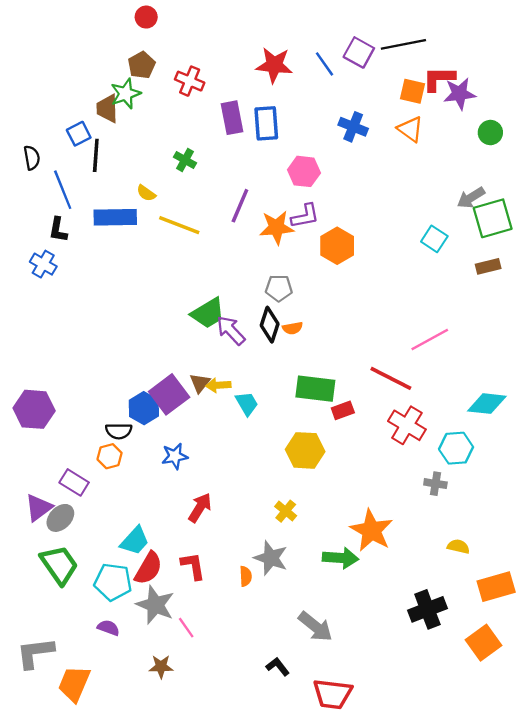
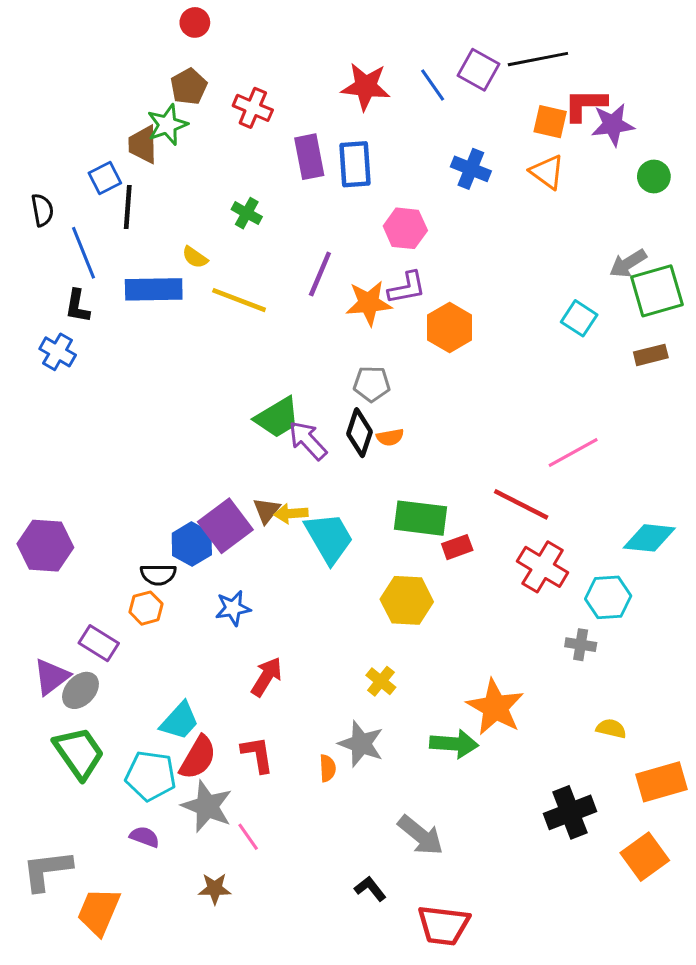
cyan trapezoid: (247, 404) -> (329, 538), size x1.6

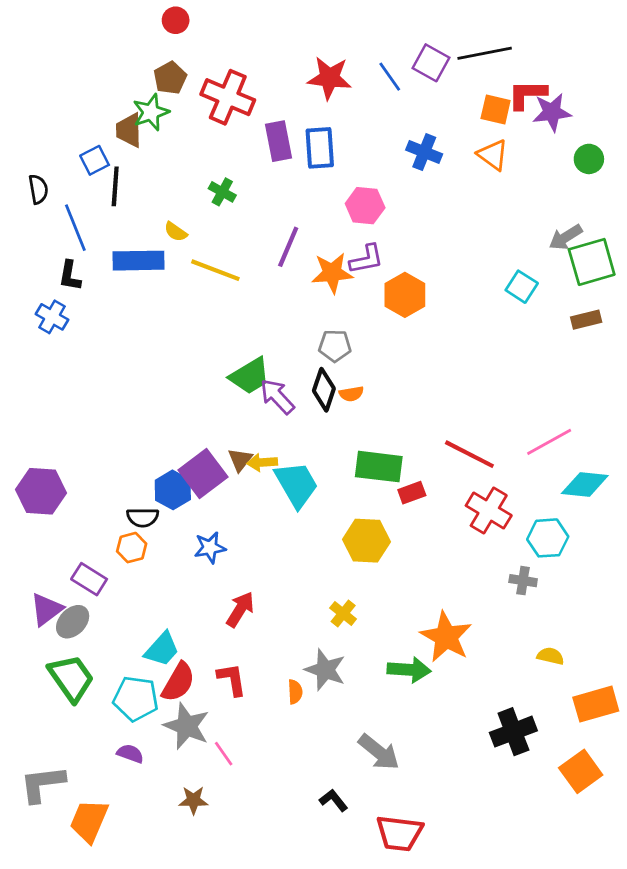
red cross: (253, 108) -> (228, 97), size x1.5
pink line: (573, 453) -> (549, 442), moved

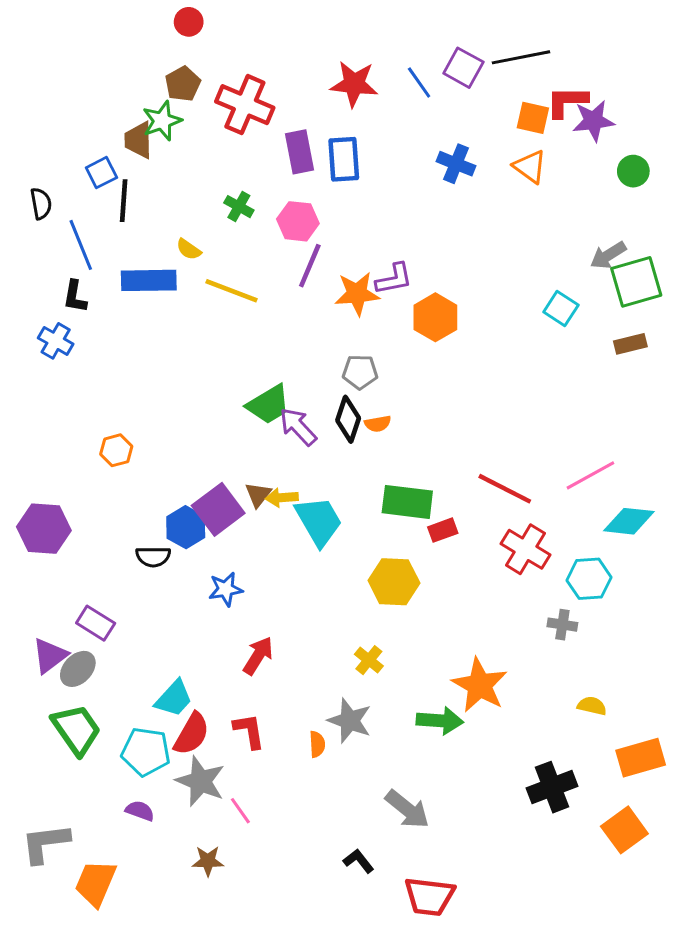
pink hexagon: (365, 206) -> (298, 221), moved
orange hexagon: (132, 548) -> (116, 450), moved

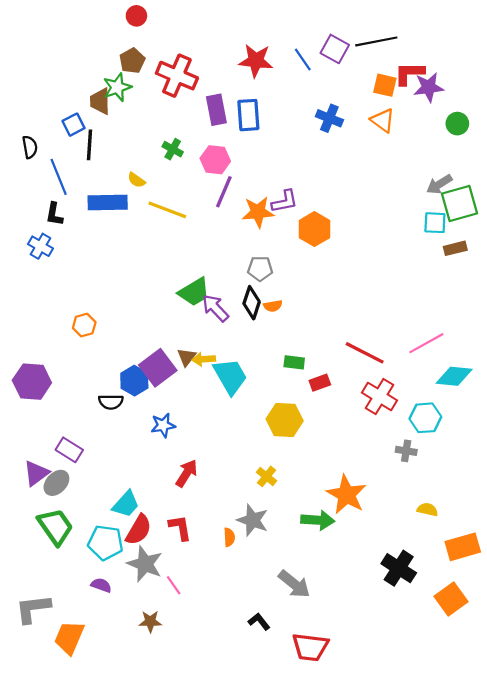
cyan square: (561, 308) -> (435, 223), moved, turned -30
green rectangle: (407, 502) -> (294, 362), size x0.6
black cross: (552, 787) -> (399, 568), turned -36

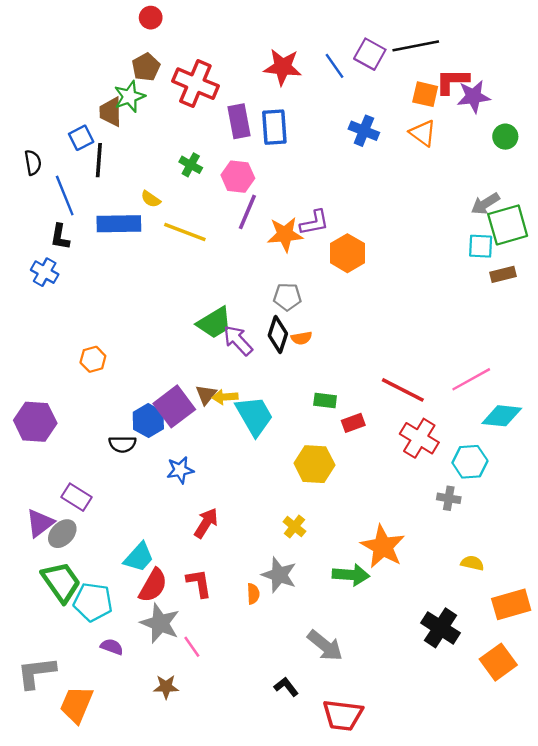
cyan pentagon: (106, 543) -> (93, 602), moved

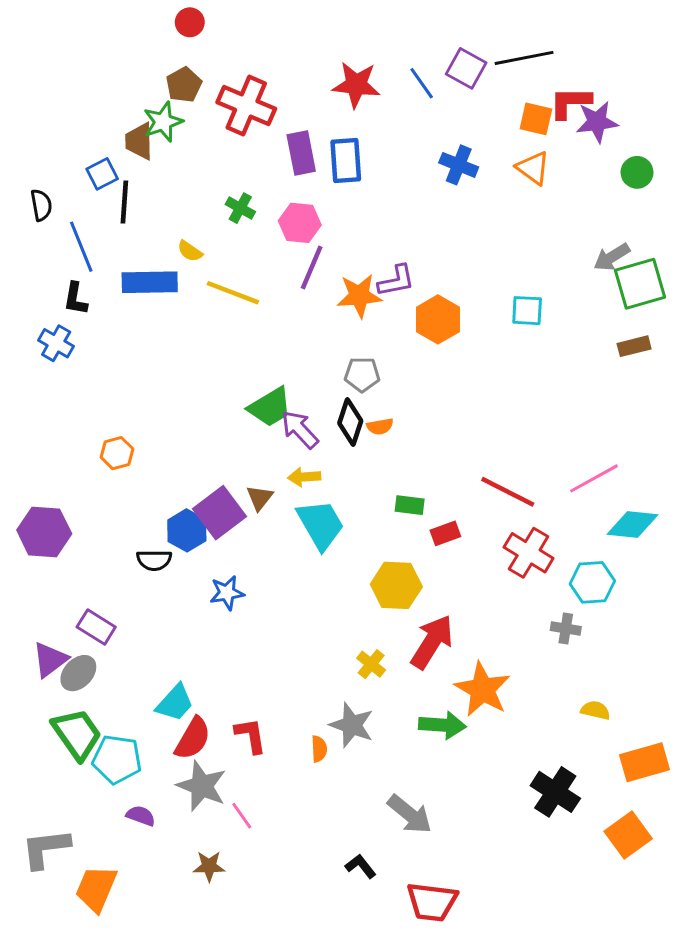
cyan square: (481, 246) -> (527, 311), moved
yellow arrow: (225, 397) -> (304, 477), moved
red arrow: (206, 523) -> (432, 642), moved, size x1.4

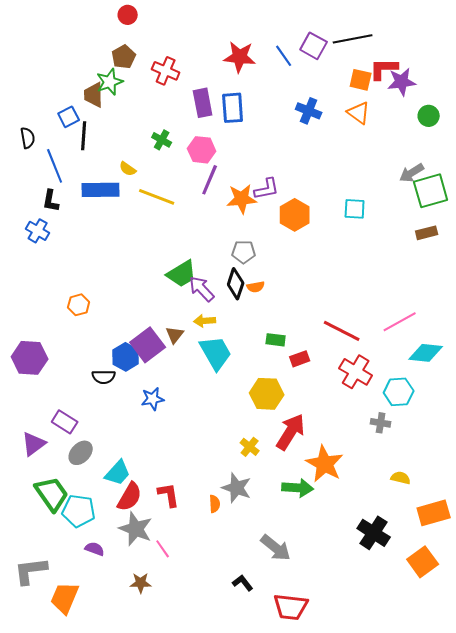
red cross: (246, 105) -> (166, 71), size x0.7
gray ellipse: (78, 673) -> (81, 453), moved

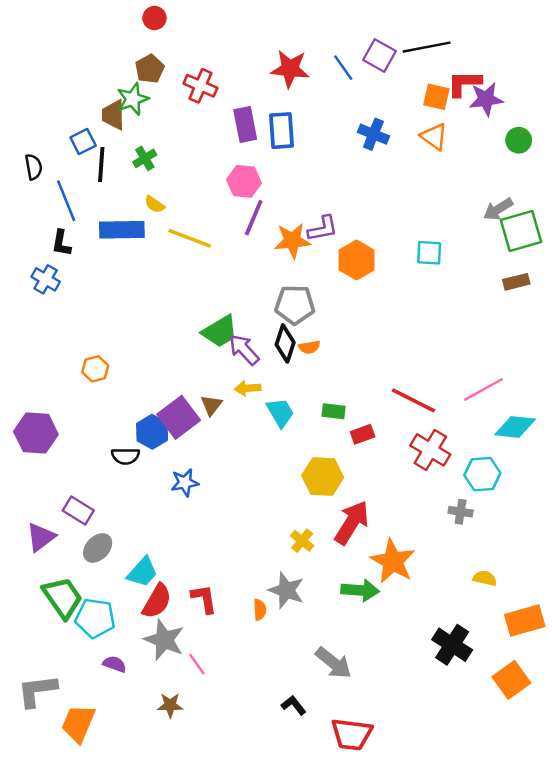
green cross: (162, 140) -> (145, 158), moved, turned 30
gray pentagon: (244, 252) -> (295, 305), size x1.4
cyan trapezoid: (216, 353) -> (280, 412), moved, size x0.7

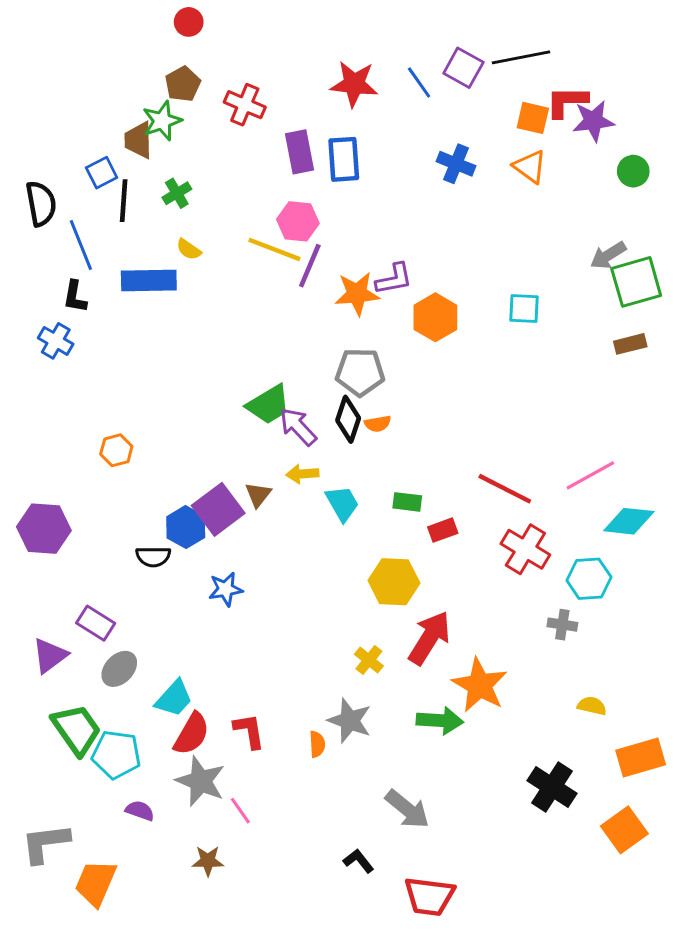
black semicircle: (33, 167) -> (41, 204), size x1.4
yellow line: (190, 238) -> (274, 249), moved

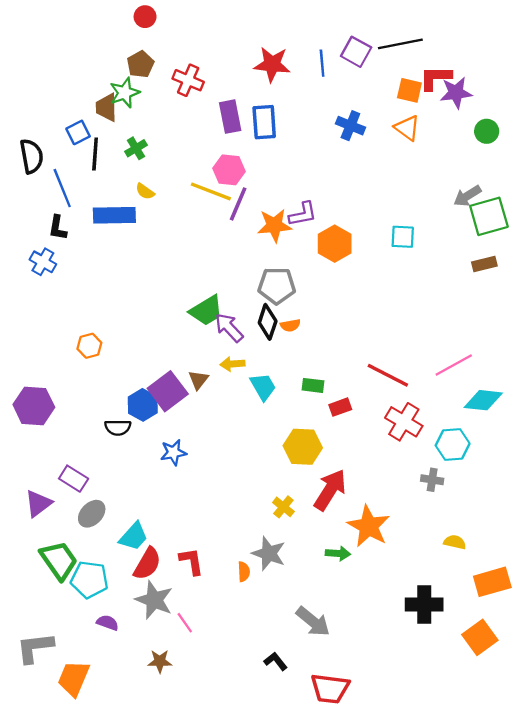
blue line: (419, 83) -> (322, 63), turned 30
green arrow: (440, 721) -> (338, 553), size x0.7
black cross: (552, 787) -> (424, 605), turned -33

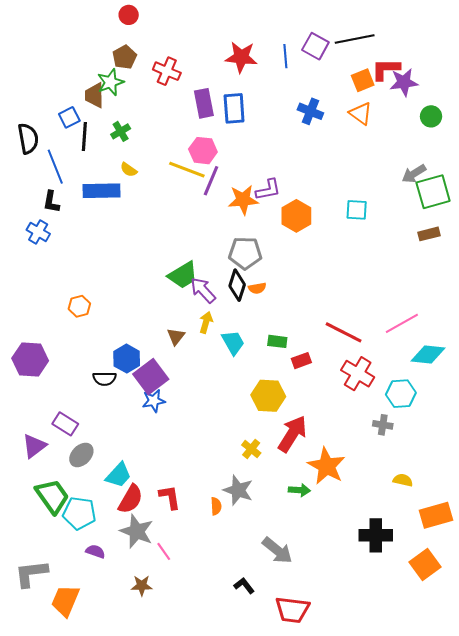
orange square: (409, 90) -> (363, 80), turned -35
yellow arrow: (232, 364) -> (206, 322), turned 110
purple square: (168, 391) -> (151, 377), moved

